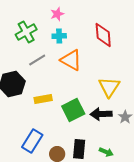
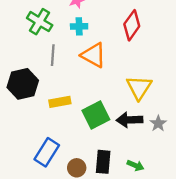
green cross: (26, 32) -> (40, 22), turned -30
red diamond: (103, 35) -> (132, 25), turned 40
gray line: (37, 60) -> (53, 55), turned -54

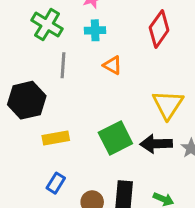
orange triangle: (93, 55) -> (113, 65), size x0.6
yellow rectangle: (60, 102) -> (56, 138), moved
blue rectangle: (47, 152) -> (56, 183), size x0.6

